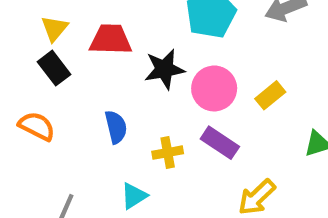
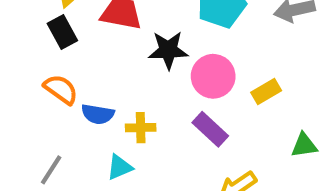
orange semicircle: (37, 126) -> (61, 89), moved
blue semicircle: (116, 127) -> (98, 114), moved, turned 104
yellow cross: (168, 153) -> (141, 128), moved

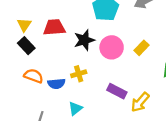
yellow cross: (141, 128) -> (79, 74), moved
purple rectangle: (210, 129) -> (117, 91), moved

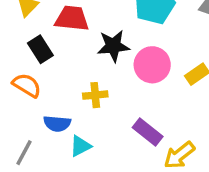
black rectangle: (26, 46) -> (40, 49), moved
blue semicircle: (56, 84) -> (57, 124), moved

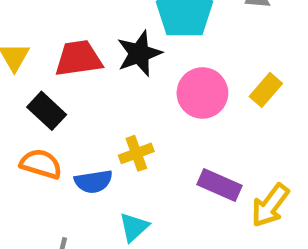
black star: (113, 46) -> (139, 53), moved
blue semicircle: (57, 124) -> (93, 182), moved

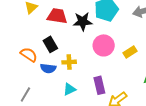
black rectangle: (47, 111) -> (50, 44), moved
purple rectangle: (220, 185) -> (99, 85), turned 36
cyan triangle: (134, 227) -> (70, 89), moved

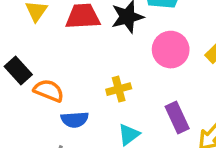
black rectangle: (50, 44) -> (18, 70), moved
blue semicircle: (48, 68) -> (75, 120), moved

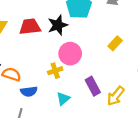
pink circle: (171, 50) -> (70, 54), moved

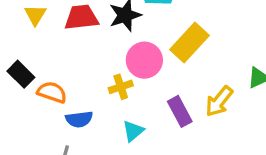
yellow rectangle: (115, 43) -> (190, 42), moved, size x1.6
yellow arrow: (116, 96) -> (219, 101), moved

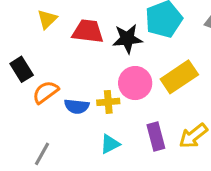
orange semicircle: (52, 92) -> (46, 92), turned -68
blue semicircle: (79, 119) -> (77, 106), moved

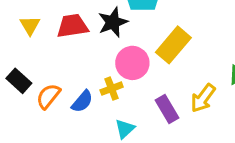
blue semicircle: (77, 106) -> (82, 101), turned -40

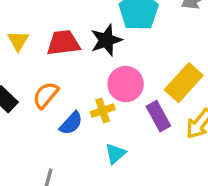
yellow rectangle: (173, 45) -> (184, 83), moved
orange semicircle: (48, 96) -> (46, 95), moved
purple rectangle: (167, 109) -> (158, 116), moved

